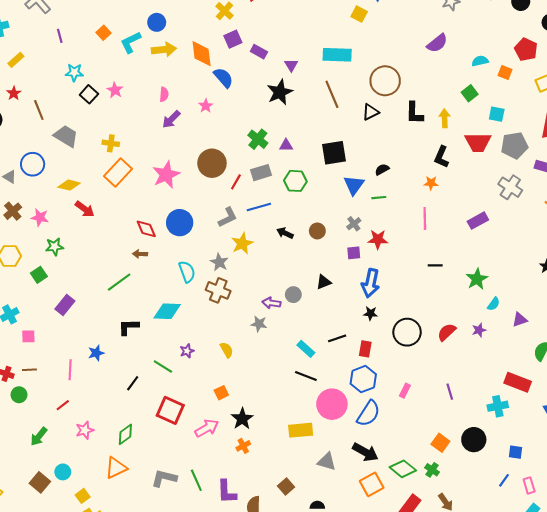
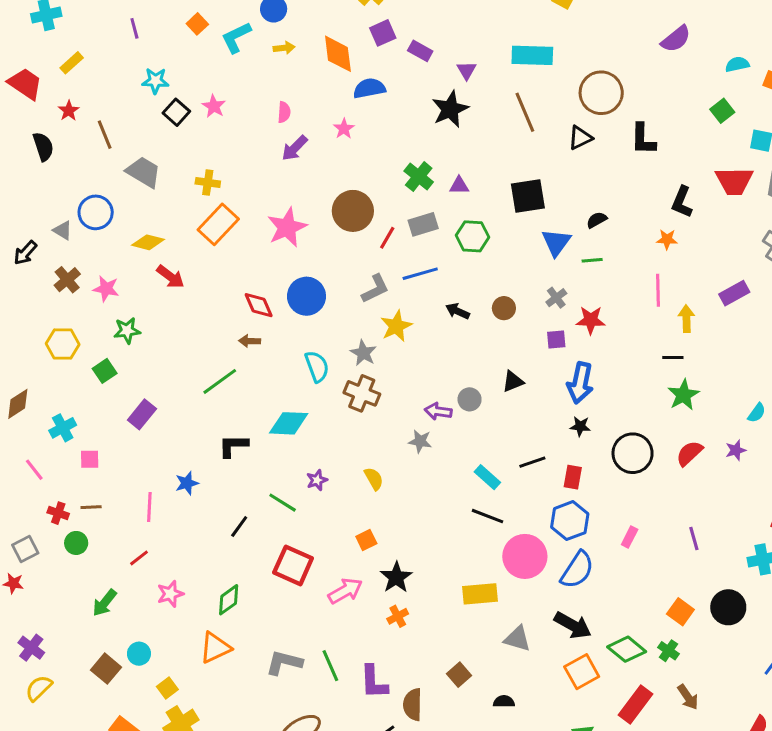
yellow arrow: (164, 49) -> (284, 48), size x0.6
blue semicircle: (223, 78) -> (369, 88), turned -60
yellow arrow: (445, 118) -> (686, 319), moved
green star: (477, 279) -> (683, 395), moved

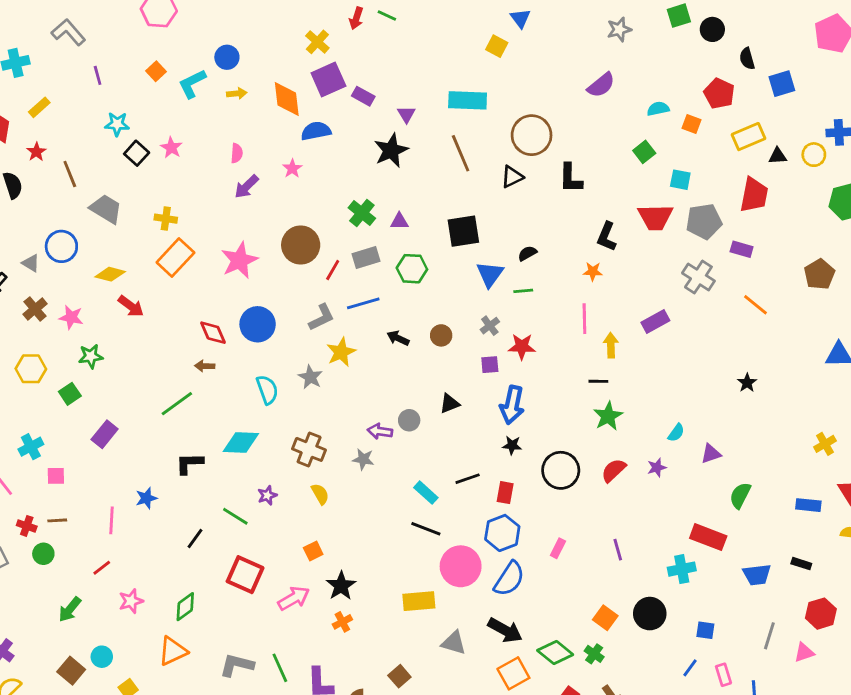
purple square: (383, 33) -> (328, 80), size x1.4
brown cross: (362, 393) -> (309, 449), moved

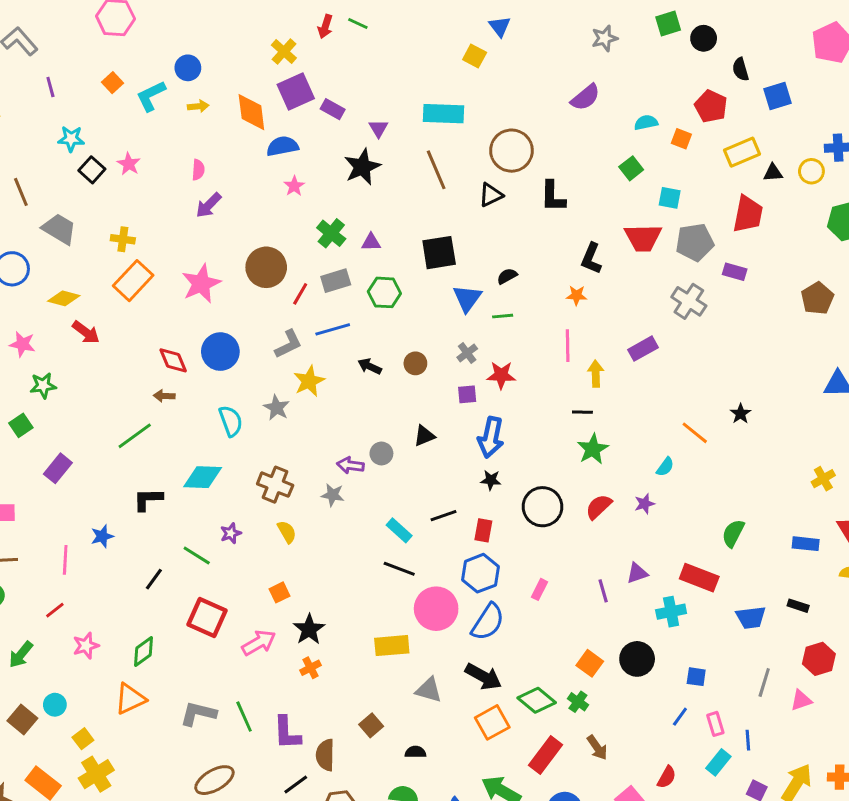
pink star: (292, 169) -> (294, 186), moved
orange line: (755, 305) -> (695, 433), moved
purple triangle: (711, 454) -> (637, 573), moved

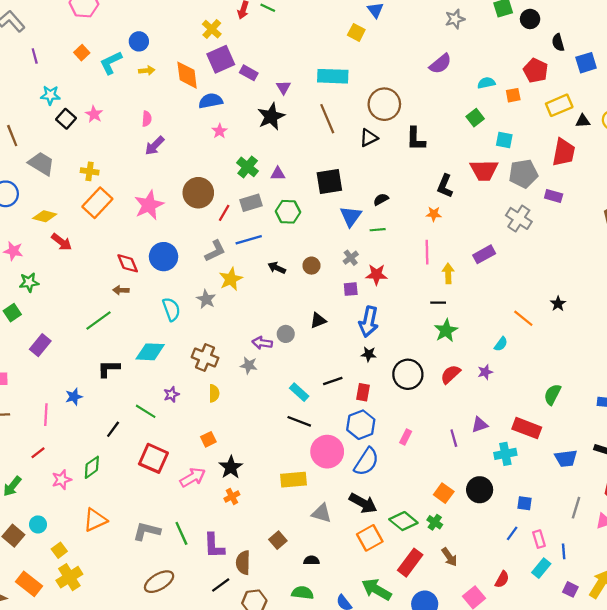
orange square: (681, 139) -> (513, 95), turned -32
yellow semicircle: (287, 532) -> (214, 393), turned 30
green diamond: (144, 652) -> (92, 467), moved

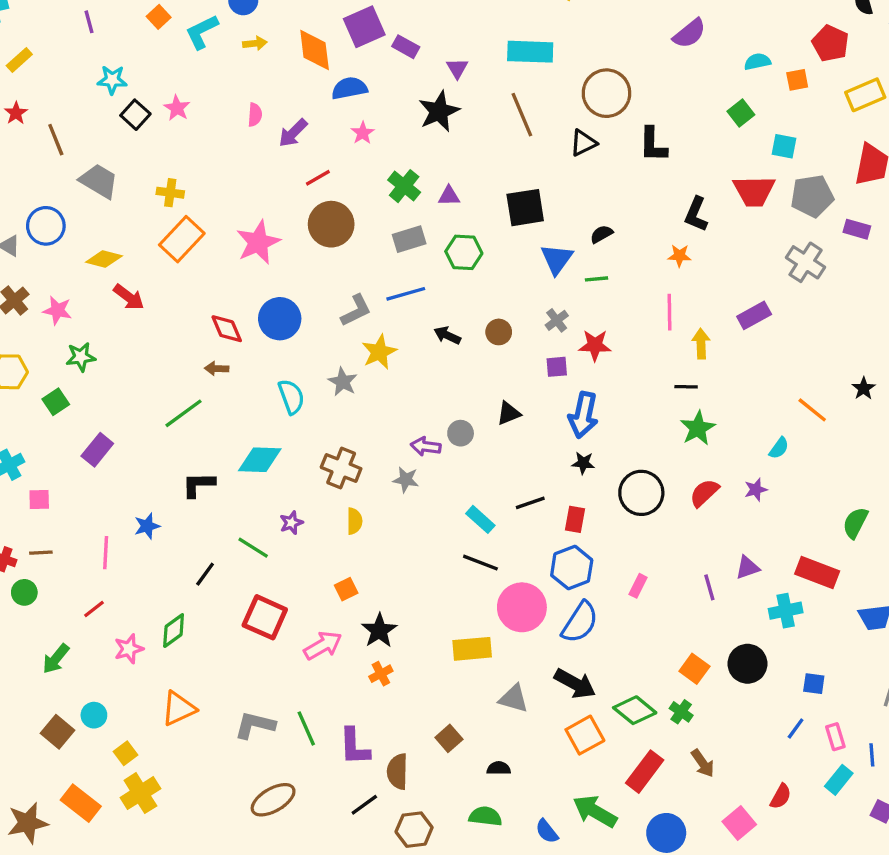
purple arrow: (155, 146) -> (293, 133), moved
red line: (224, 213) -> (318, 178), moved, turned 30

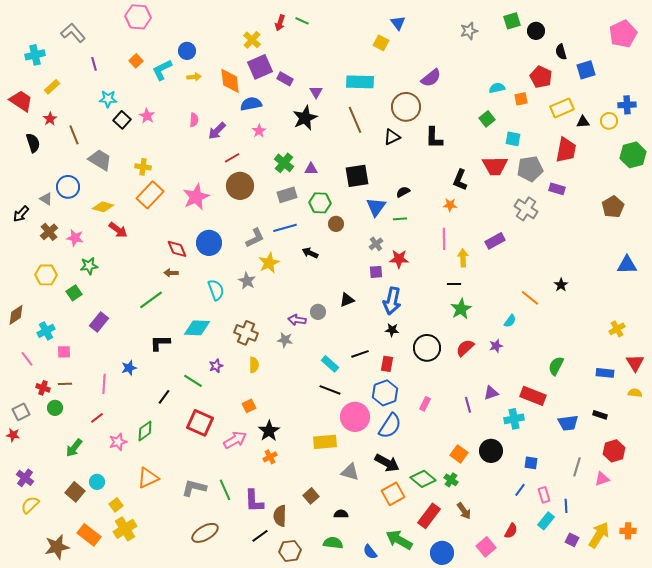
purple semicircle: (689, 33) -> (431, 78), moved
brown circle: (499, 332) -> (336, 224), moved

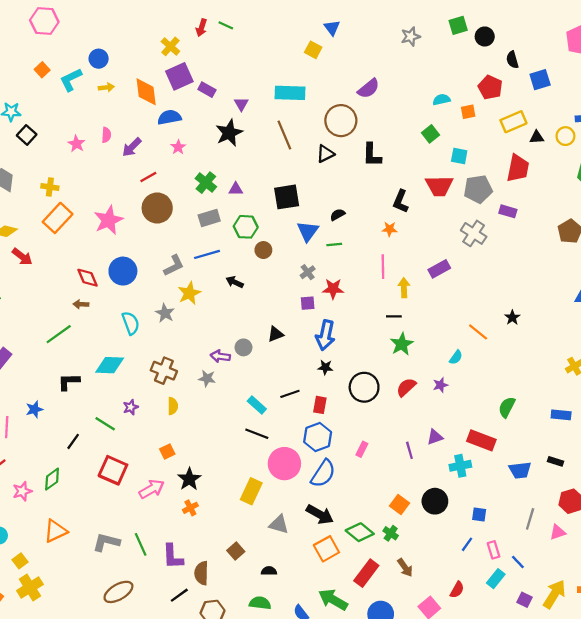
pink star: (147, 116) -> (76, 144), moved
yellow rectangle: (325, 442) -> (251, 491), turned -60
blue line: (566, 506) -> (518, 562), turned -40

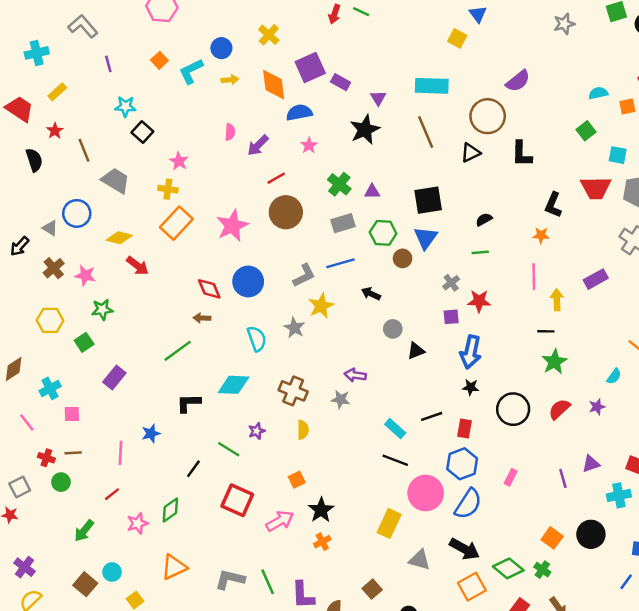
yellow cross: (170, 46) -> (269, 35), moved
pink star: (76, 144) -> (179, 161), moved
blue triangle: (308, 231) -> (426, 238), moved
gray circle: (243, 347) -> (393, 329), moved

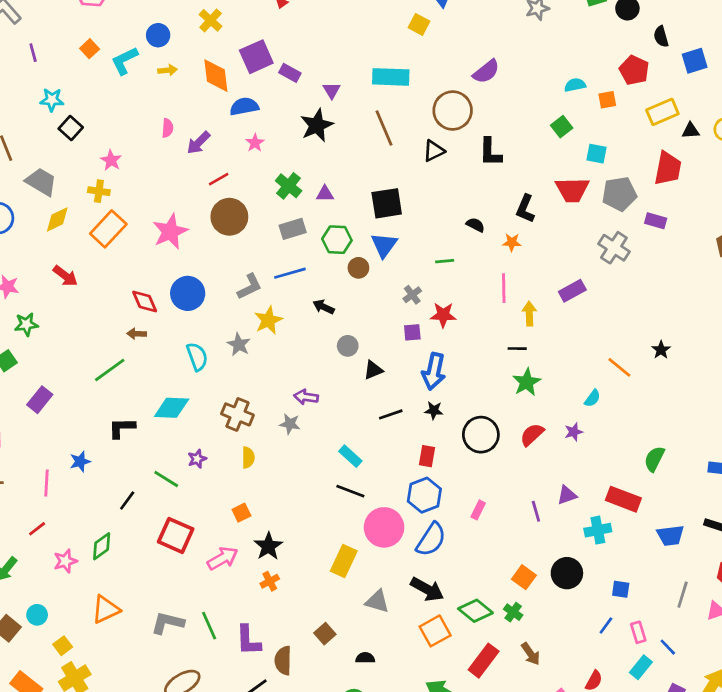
black semicircle: (484, 220) -> (475, 225), moved, turned 56
yellow diamond: (119, 238) -> (57, 219), moved, turned -40
black line: (432, 416) -> (391, 414), moved

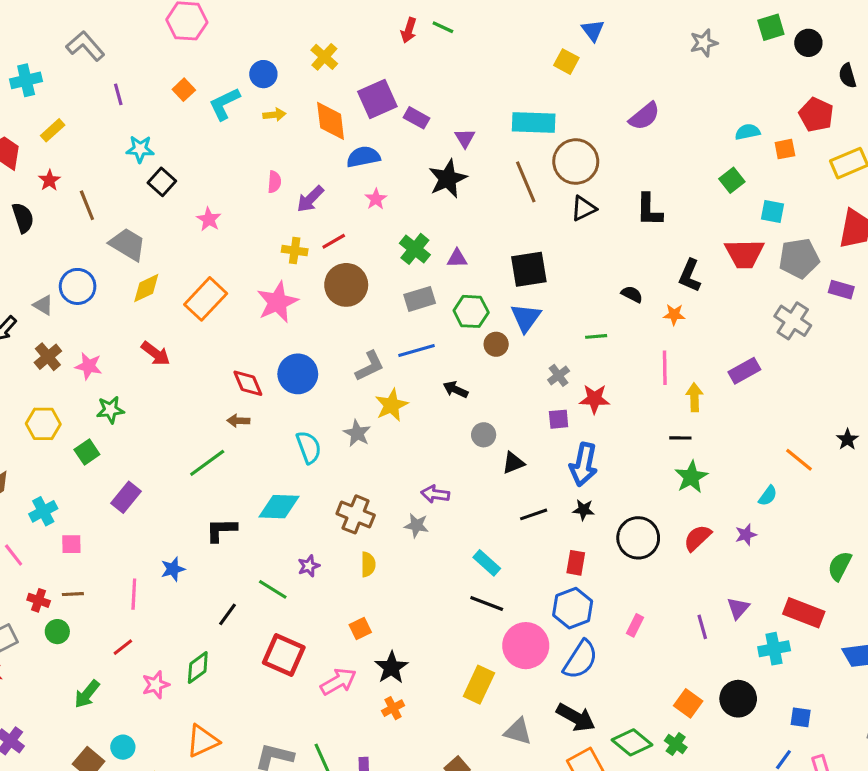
brown circle: (453, 111) -> (576, 162), moved
yellow cross: (99, 191) -> (295, 251), moved
purple triangle: (567, 495) -> (738, 608), turned -30

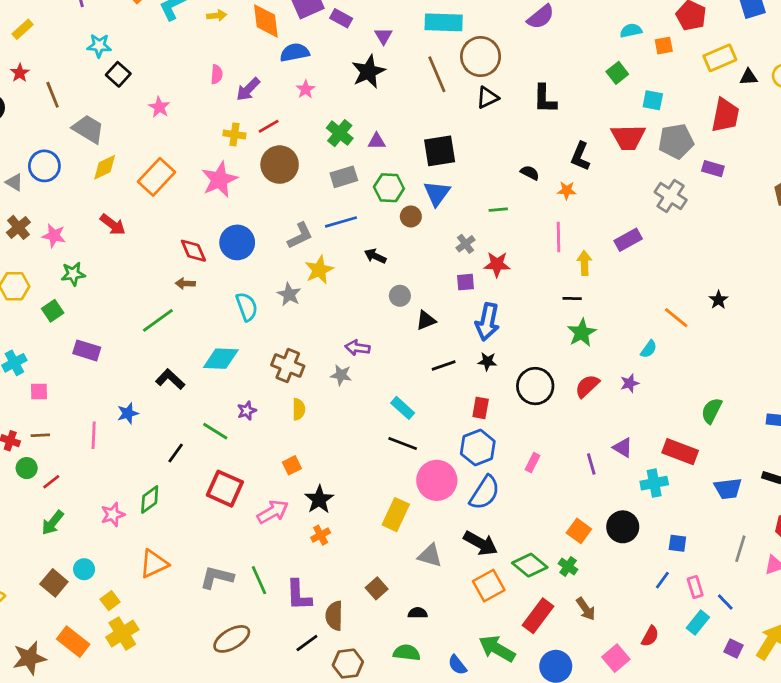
purple rectangle: (126, 497) -> (87, 350), turned 68
black L-shape: (221, 530) -> (170, 379), turned 44
purple triangle: (738, 608) -> (623, 448), turned -40
red line: (123, 647) -> (51, 482), moved

